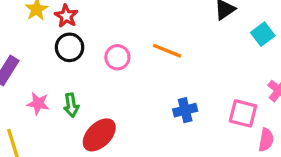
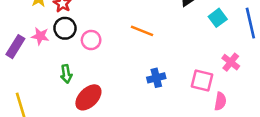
pink circle: (117, 57) -> (91, 40), moved
pink star: (38, 104) -> (40, 36), moved

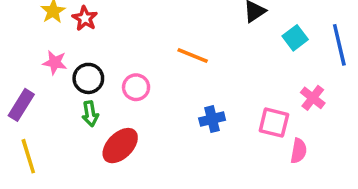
black circle: (65, 28) -> (88, 78), moved
pink circle: (91, 40) -> (136, 87), moved
purple rectangle: (15, 47) -> (21, 105), moved

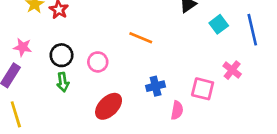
pink star: (55, 62) -> (23, 47), moved
red ellipse: (120, 146) -> (109, 106), moved
pink semicircle: (299, 151) -> (177, 110), moved

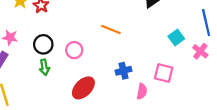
cyan square: (219, 24) -> (176, 37), moved
pink cross: (232, 70) -> (200, 51), moved

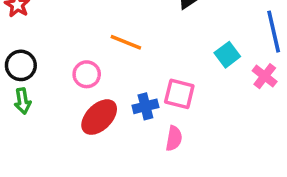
pink circle: (74, 50) -> (87, 74), moved
pink square: (164, 73) -> (179, 94), moved
red ellipse: (83, 88) -> (99, 117), moved

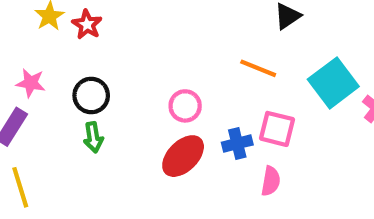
orange line: (126, 42) -> (258, 68), moved
cyan square: (227, 55) -> (333, 83), size x1.6
pink circle: (87, 74) -> (185, 106), moved

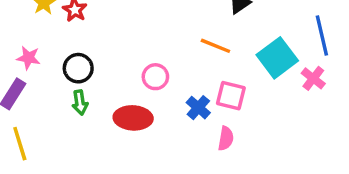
blue cross: (237, 144) -> (198, 108), turned -35
red ellipse: (183, 156) -> (133, 118), moved, turned 48

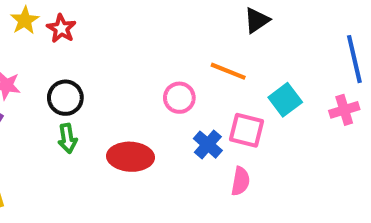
cyan square: (277, 58) -> (285, 100), moved, size x0.7
pink circle: (155, 77) -> (179, 98), moved
pink cross: (313, 78) -> (344, 110), turned 35

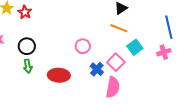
orange line: (228, 71) -> (119, 28), moved
pink square: (247, 130) -> (116, 62), turned 30
pink semicircle: (240, 181) -> (113, 87), size x1.5

